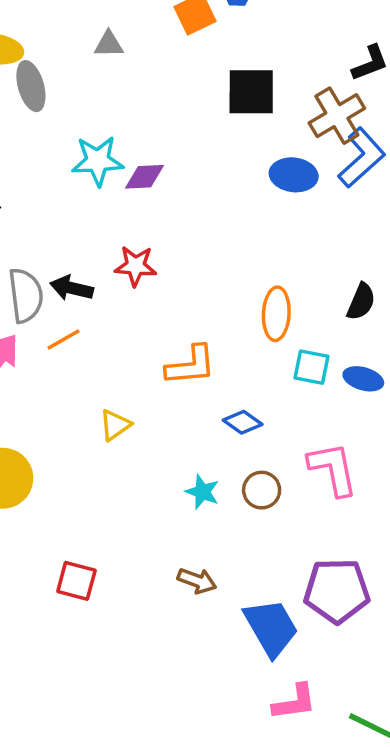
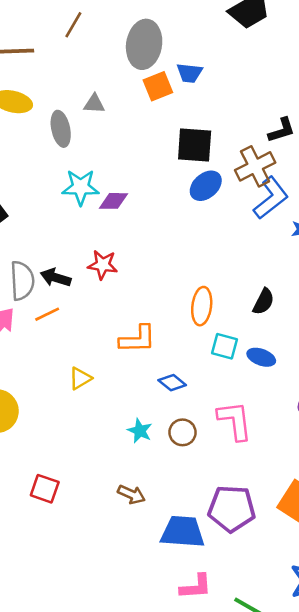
gray ellipse: (31, 86) -> (61, 129), moved
blue ellipse: (294, 175) -> (206, 186), moved, turned -52
blue trapezoid: (271, 628) -> (183, 532), turned -60

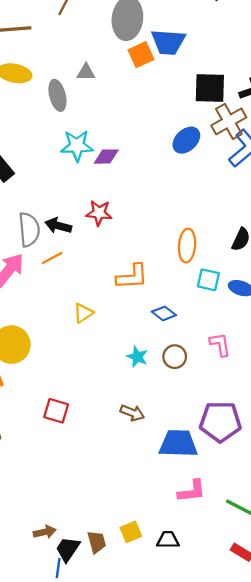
blue trapezoid: (189, 73) -> (168, 42), size x1.5
black square: (195, 145) -> (210, 88), moved
pink L-shape: (235, 421) -> (220, 344), size x0.7

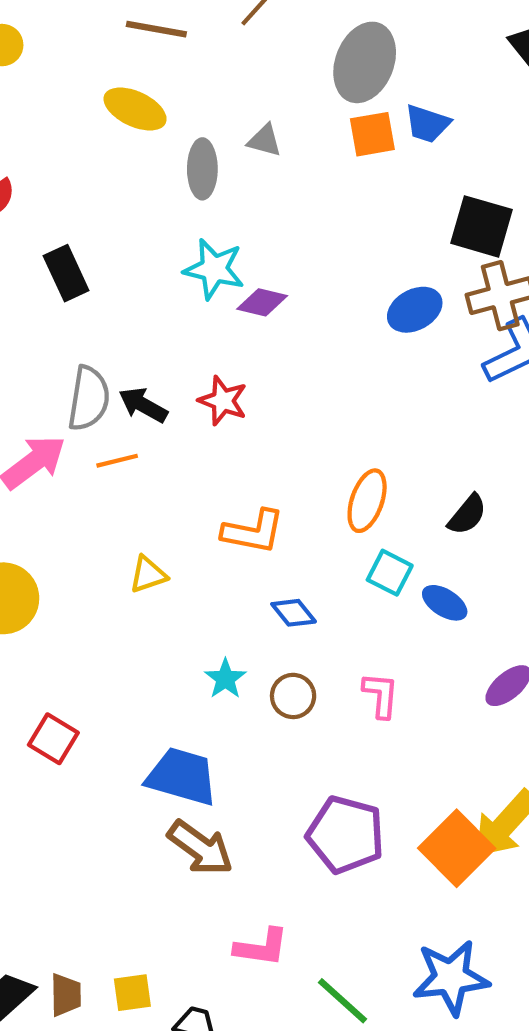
blue trapezoid: (168, 42) -> (427, 124), size x0.7
brown arrow: (132, 413) -> (200, 848), moved, size x1.5
blue trapezoid: (178, 444) -> (182, 776), moved

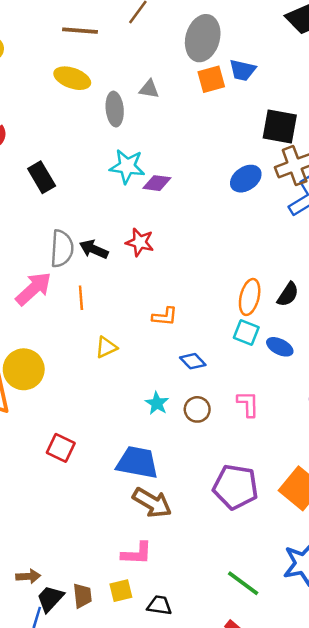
orange line: (117, 461) -> (81, 298), moved, turned -75
orange ellipse: (367, 501) -> (250, 297), moved
orange L-shape: (253, 532) -> (165, 316), size x0.7
pink L-shape: (261, 947) -> (137, 553), moved

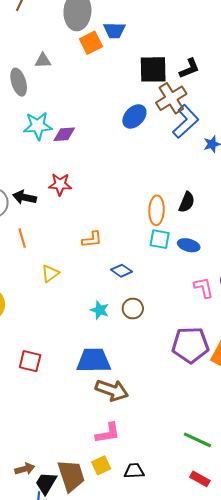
pink L-shape: (248, 404) -> (204, 288), moved
purple pentagon: (236, 487) -> (190, 345), moved
brown trapezoid: (82, 596) -> (71, 476), size x1.6

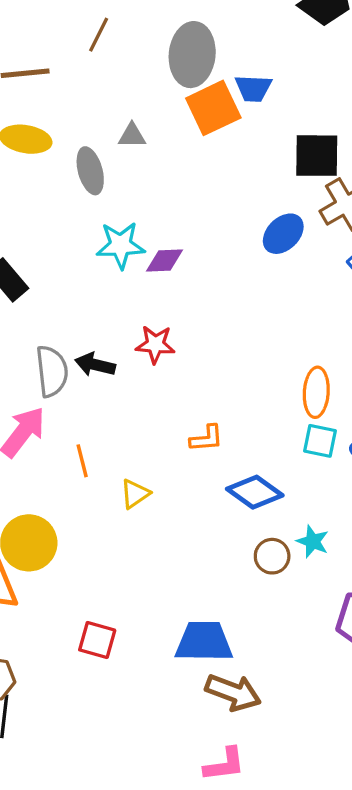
orange square: (91, 43) -> (213, 108), size x1.4
orange line: (22, 238) -> (82, 461), moved
blue diamond: (122, 271) -> (255, 492), size x1.5
cyan star: (100, 310) -> (313, 541), moved

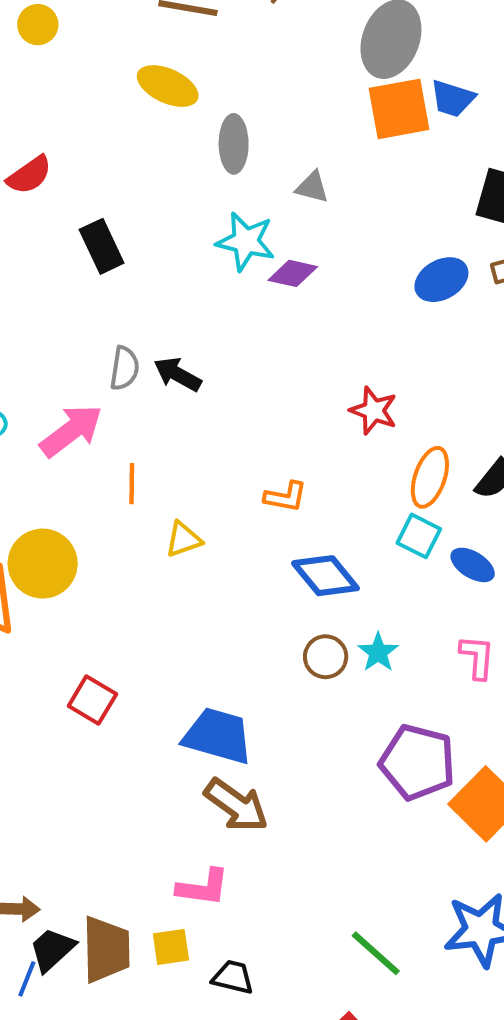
gray triangle: (132, 136) -> (312, 187), moved
red star: (155, 344) -> (374, 411), moved
gray semicircle: (52, 371) -> (124, 368), size x0.7

